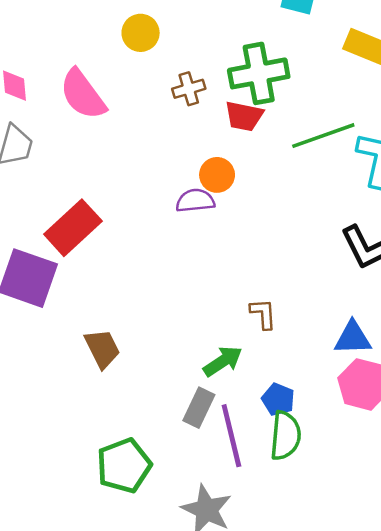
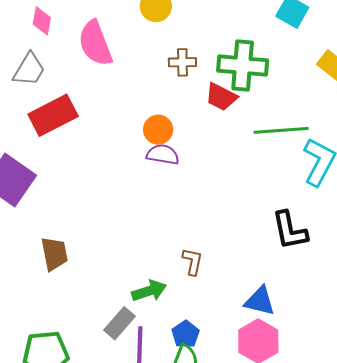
orange circle: (217, 175) -> (158, 130), moved
red rectangle: (73, 228) -> (53, 115), moved

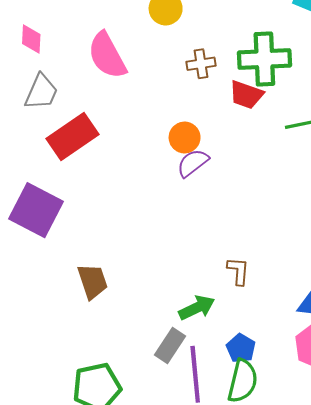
pink diamond: (42, 21) -> (31, 39), moved
purple semicircle: (163, 154) -> (193, 163), turned -40

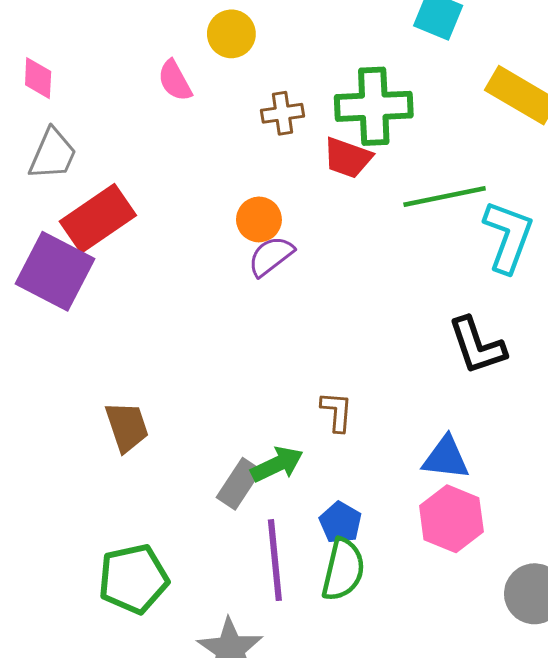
pink semicircle: (107, 55) -> (175, 81), moved, size x0.6
purple square: (36, 210) -> (55, 271), moved
gray rectangle: (170, 345) -> (239, 484), moved

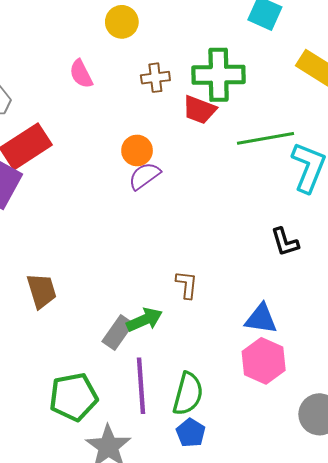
pink semicircle: (175, 81) -> (81, 74), moved
black L-shape: (477, 346) -> (285, 242), size x0.7
blue pentagon: (340, 523) -> (191, 433), moved
green pentagon: (133, 579) -> (73, 397), moved

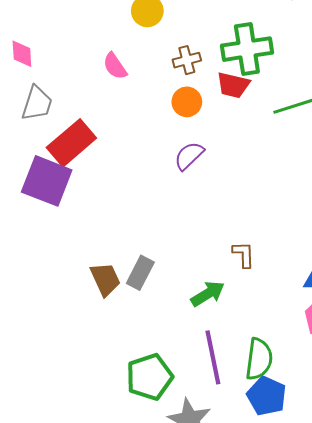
orange circle: (137, 150) -> (187, 102), moved
gray rectangle: (118, 332) -> (140, 273), moved
blue pentagon: (191, 433) -> (267, 396), size x1.4

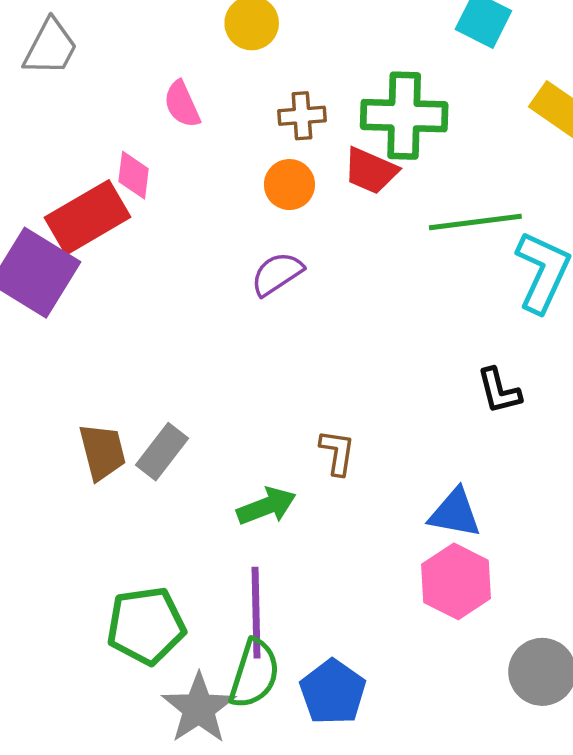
pink diamond: (22, 54) -> (134, 175), moved
gray trapezoid: (37, 103) -> (50, 47), moved
green semicircle: (259, 359) -> (254, 674), moved

